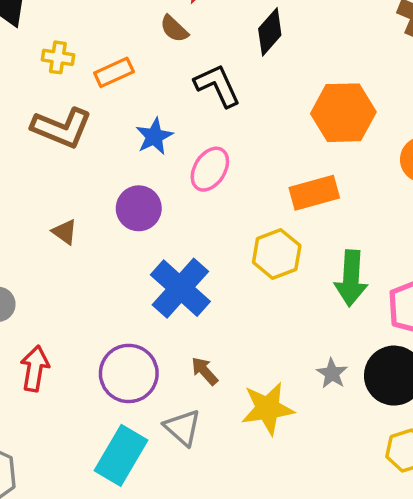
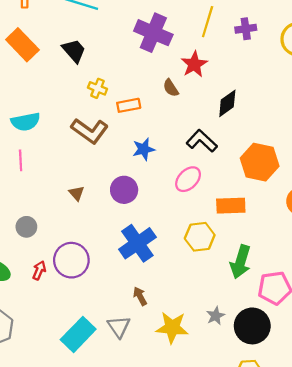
black L-shape: (217, 85) -> (202, 141), moved, turned -36
pink ellipse: (210, 169) -> (188, 179), moved
red arrow: (35, 368) -> (39, 270), size x0.7
purple circle: (129, 373) -> (71, 260), moved

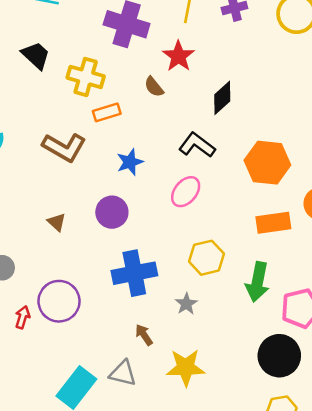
yellow cross: (97, 88) -> (86, 77), moved, size x1.6
orange rectangle: (231, 206) -> (273, 223), moved
blue cross: (137, 243) -> (134, 273), turned 30
gray star: (216, 316) -> (186, 304), moved
gray triangle: (119, 327) -> (123, 373), turned -35

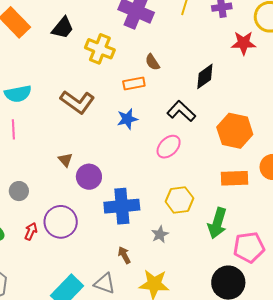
black trapezoid: (36, 55) -> (63, 28), turned 80
red star: (178, 56) -> (244, 43), moved, turned 30
orange rectangle: (107, 112) -> (134, 84), moved
purple circle: (112, 212) -> (89, 177), moved

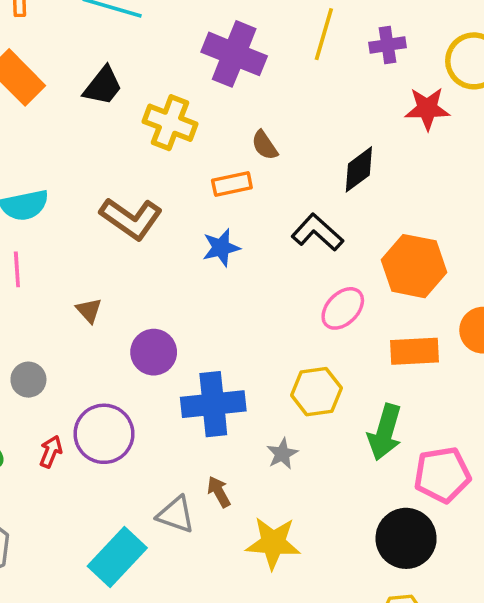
pink ellipse: (169, 147) -> (343, 308), moved
brown triangle: (65, 160) -> (89, 310), moved
gray triangle: (105, 283) -> (176, 515), moved

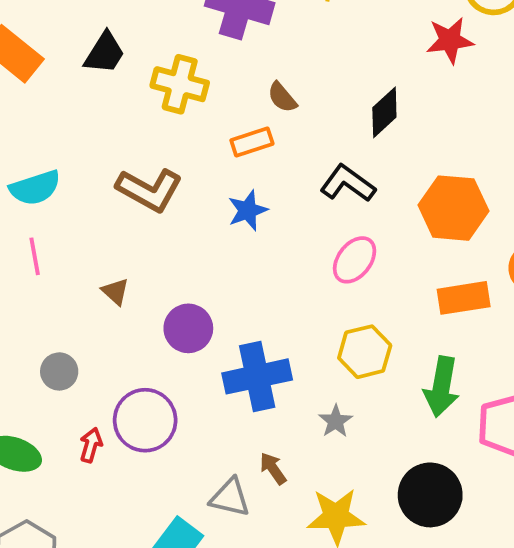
pink ellipse: (343, 308) -> (355, 260), moved
black circle: (406, 538) -> (430, 495), moved

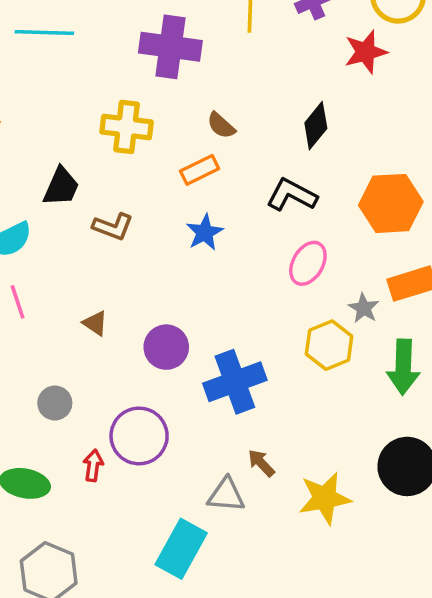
black trapezoid: (105, 53) -> (61, 187), moved
brown L-shape: (149, 190) -> (113, 227), size x0.7
gray star: (336, 421) -> (364, 308), moved

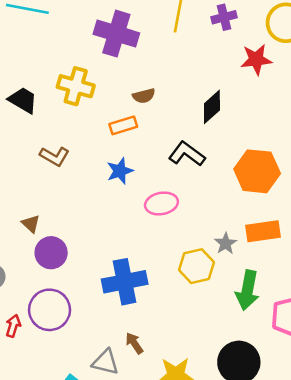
brown semicircle: (221, 125) -> (144, 96), turned -65
black trapezoid: (61, 187) -> (23, 100), moved, turned -92
pink ellipse: (308, 263) -> (161, 203), moved, turned 40
purple circle: (166, 347) -> (51, 253), moved

